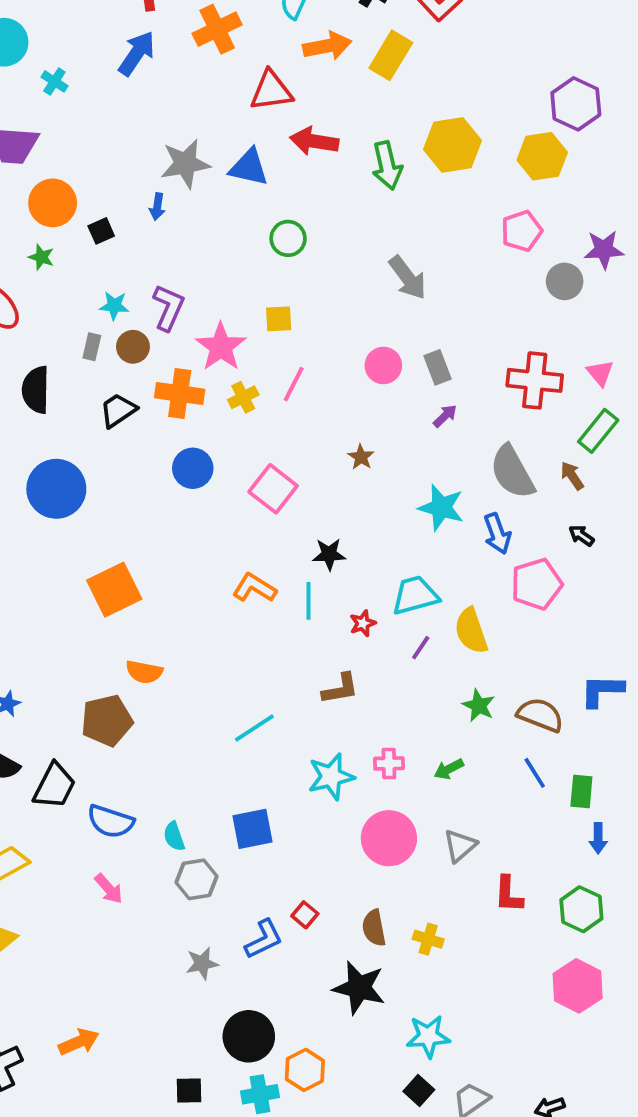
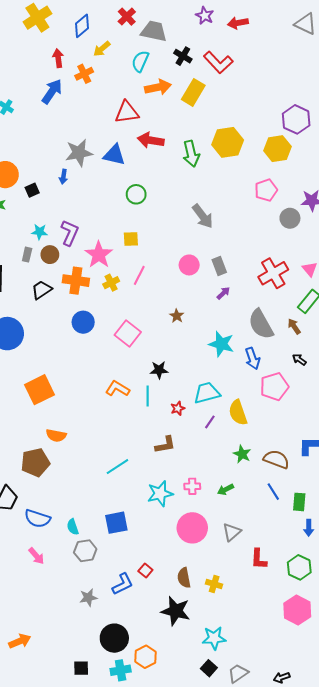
orange cross: (217, 29) -> (84, 74), moved, size x0.7
red cross: (535, 380) -> (273, 273), turned -36

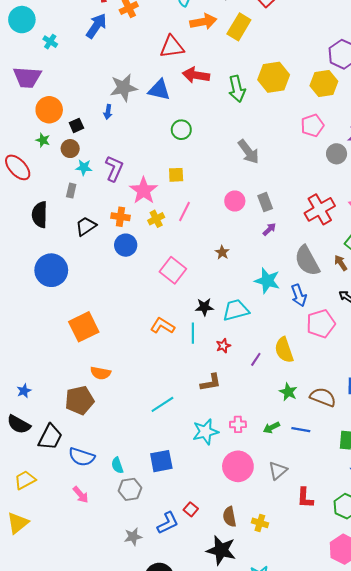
brown circle: (50, 255) -> (70, 149), moved
orange cross: (76, 281) -> (120, 217), size x0.7
blue circle: (83, 322) -> (126, 245), moved
cyan trapezoid: (207, 393) -> (236, 310), moved
blue line: (273, 492) -> (301, 430), moved, turned -48

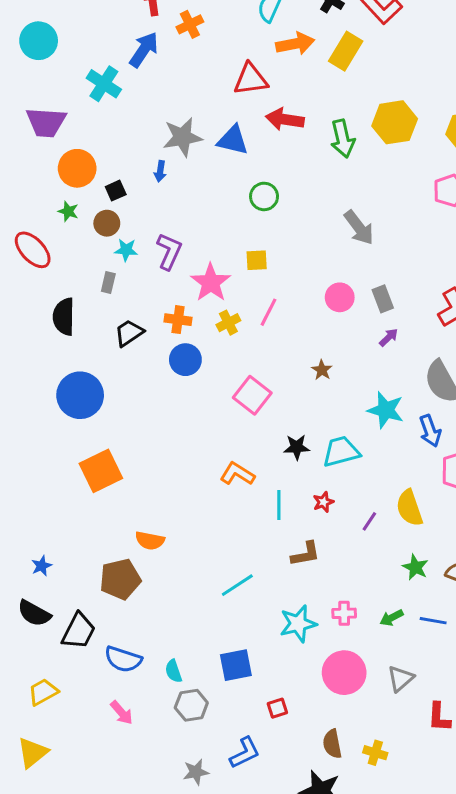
cyan cross: (50, 42) -> (104, 84), moved, size x1.6
orange square: (84, 327) -> (101, 471), moved
cyan line: (193, 333) -> (279, 505), moved
red square: (191, 509) -> (277, 708), moved, turned 32

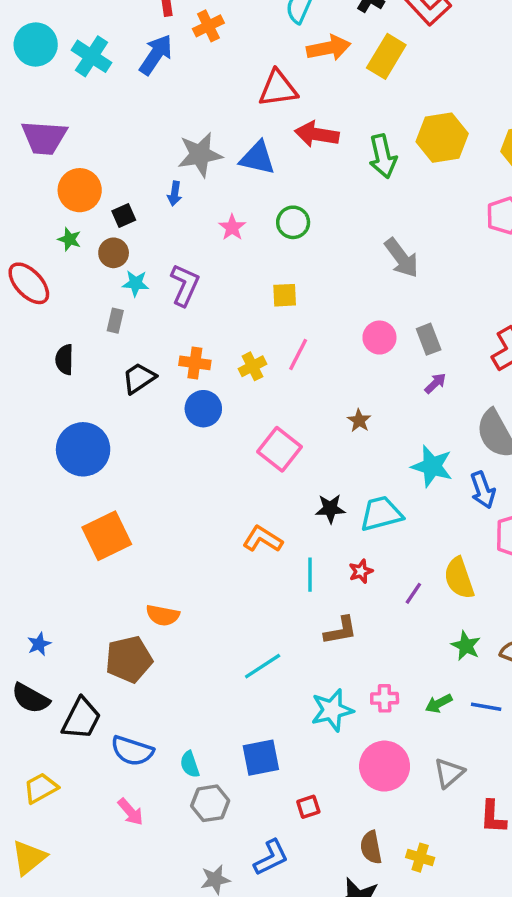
cyan cross: (104, 84) -> (92, 56), moved
pink star: (211, 283) -> (232, 227), moved, size x0.6
black semicircle: (64, 317) -> (64, 360), size x0.7

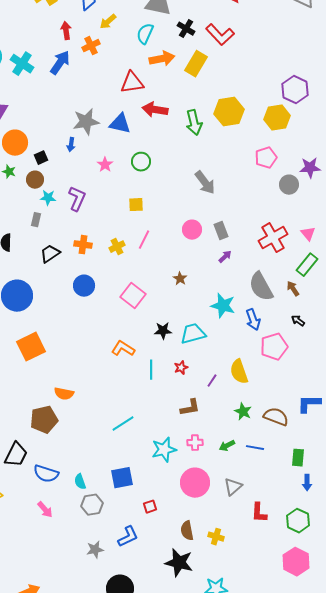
blue circle: (203, 409) -> (84, 286), moved
brown L-shape: (341, 631) -> (190, 408), moved

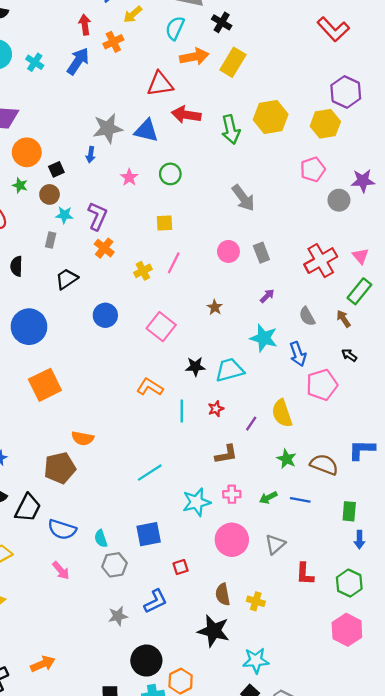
red L-shape: (220, 35) -> (333, 29), moved
cyan cross: (22, 64) -> (35, 62), size x0.7
orange cross: (83, 245) -> (104, 248), moved, turned 30
purple arrow: (225, 257) -> (267, 296), moved
gray semicircle: (261, 287) -> (307, 316), size x0.6

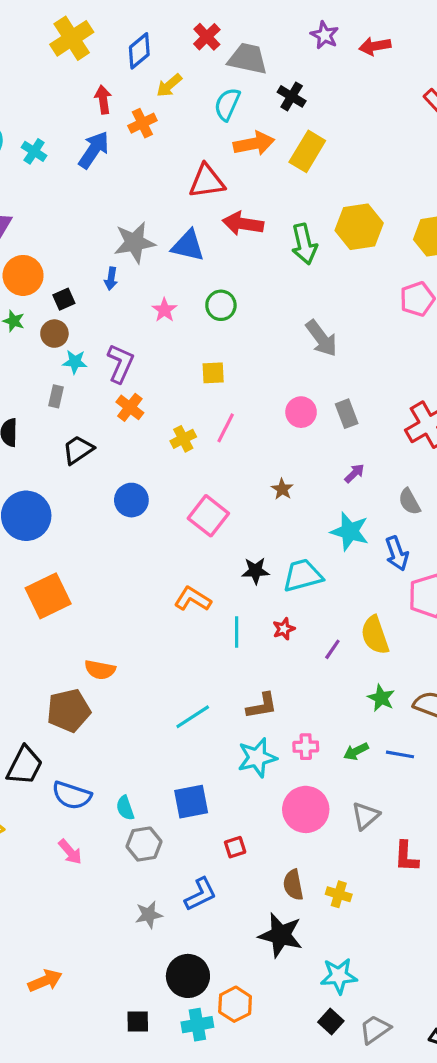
brown L-shape: (226, 454) -> (262, 706), moved

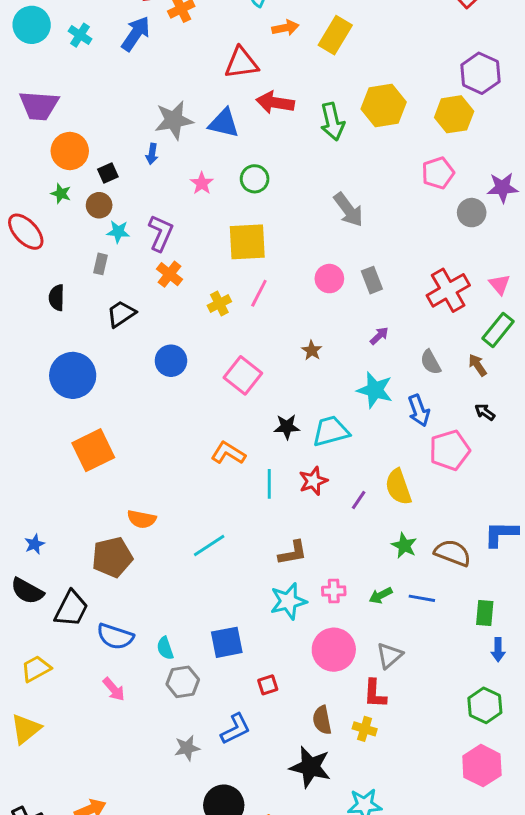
orange arrow: (254, 144) -> (285, 28), size x0.7
yellow square: (213, 373) -> (247, 242), size x1.8
red star: (284, 629) -> (313, 481), size x1.4
cyan line: (193, 717) -> (209, 546), moved
red L-shape: (406, 857) -> (375, 694), moved

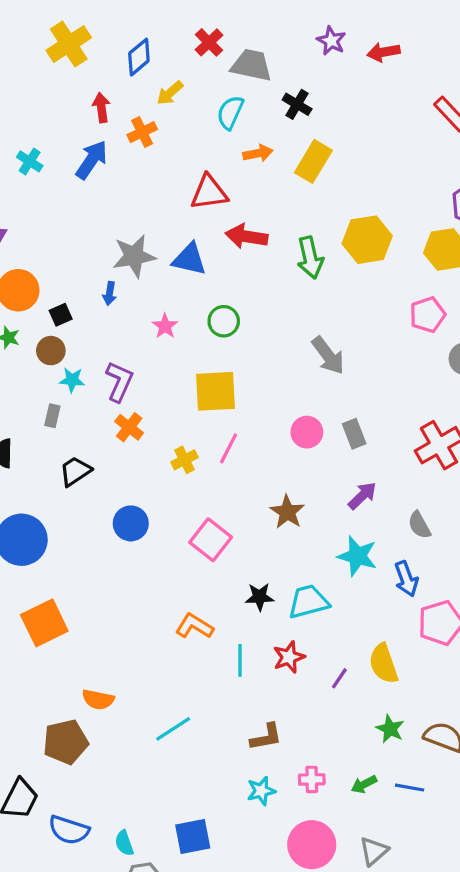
purple arrow: (379, 336) -> (362, 496), size x1.4
brown star: (312, 350) -> (287, 512), size x1.5
cyan star: (288, 601) -> (261, 791), size x0.7

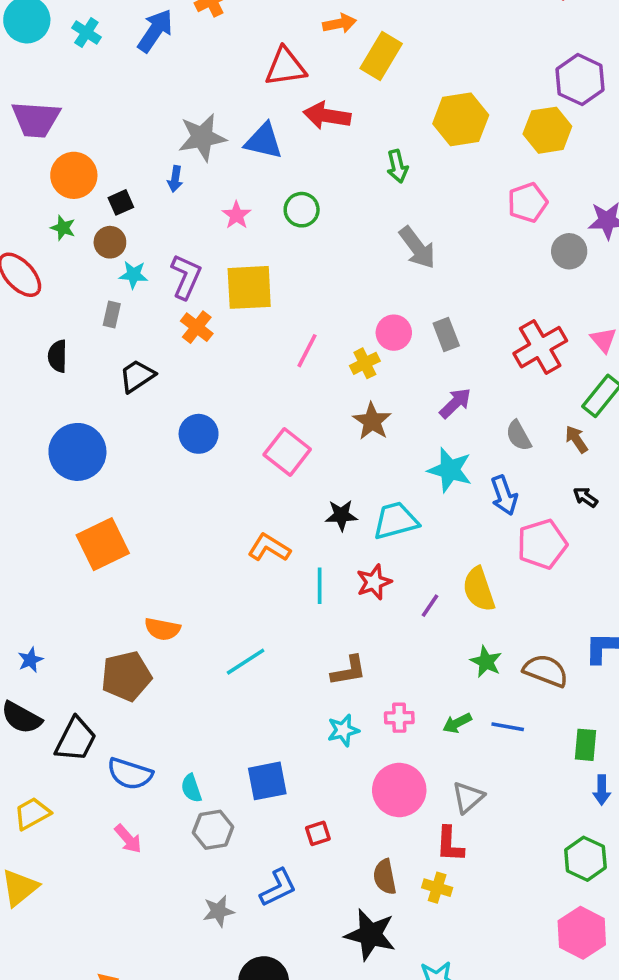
yellow rectangle: (313, 161) -> (381, 56), moved
green arrow: (310, 258) -> (397, 166), moved, size x0.7
yellow square: (216, 391) -> (249, 287), moved
yellow cross: (185, 460) -> (365, 363), moved

